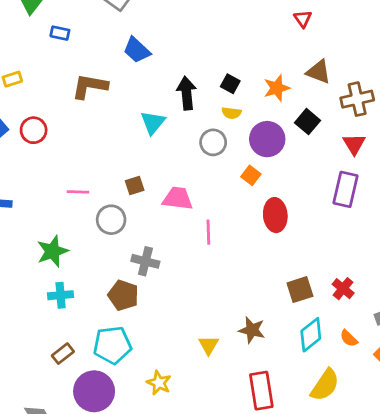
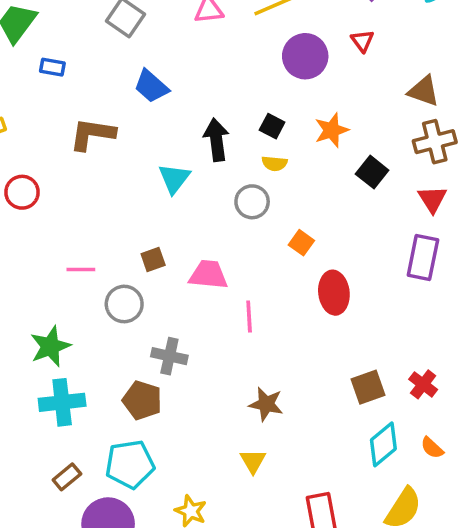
brown triangle: (319, 72) -> (424, 91), moved
purple circle: (267, 139) -> (305, 56), moved
cyan cross: (61, 295) -> (62, 402), size x1.4
brown star: (252, 330) -> (266, 404), moved

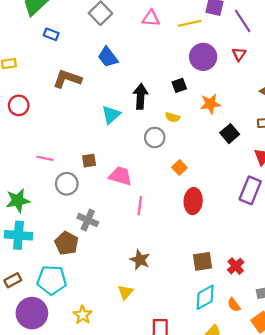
black square: (272, 126) -> (179, 85), moved, turned 32

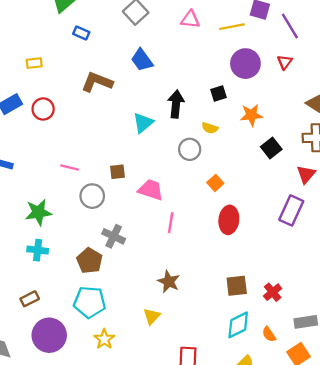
cyan cross: (18, 235) -> (38, 250), size x0.7
cyan pentagon: (52, 280) -> (90, 302), moved

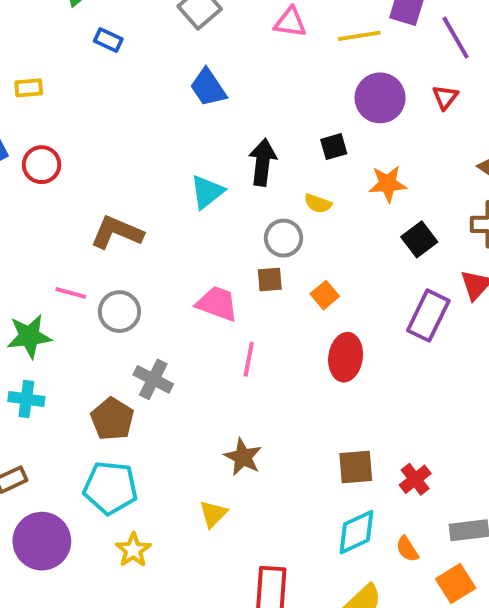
brown L-shape: (97, 82) -> (117, 232), moved
pink line: (69, 167) -> (71, 293), moved
brown square: (117, 172) -> (270, 279), moved
purple rectangle: (291, 210) -> (428, 316), moved

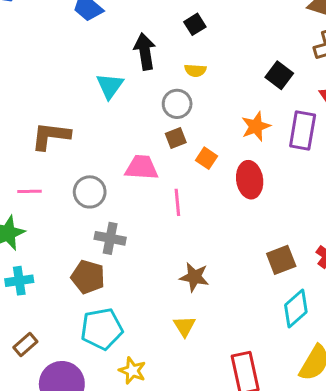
orange star: (388, 184) -> (256, 126), moved
orange square: (325, 295) -> (206, 158), moved
gray circle: (119, 312) -> (90, 192), moved

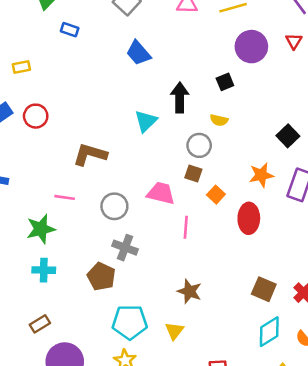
brown square: (176, 138) -> (193, 173), turned 30
brown square: (281, 260) -> (264, 289), turned 35
cyan pentagon: (102, 329) -> (130, 322), moved

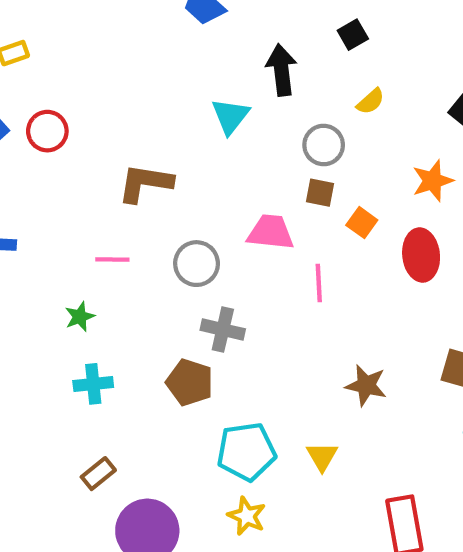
yellow semicircle: (219, 120) -> (371, 101), moved, turned -48
green star: (41, 229) -> (80, 317), size x0.6
brown star: (189, 291) -> (366, 385), moved

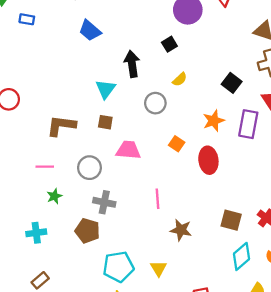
brown square: (320, 193) -> (105, 122), moved
pink line: (319, 283) -> (158, 199), moved
green star: (80, 317) -> (54, 196), moved

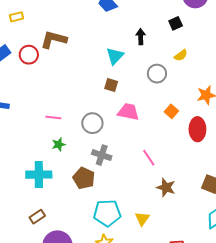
black arrow: (132, 64) -> (141, 37), size x0.7
brown L-shape: (61, 126) -> (54, 39), moved
pink line: (158, 199) -> (149, 158), turned -36
cyan cross: (36, 233) -> (39, 175), size x1.4

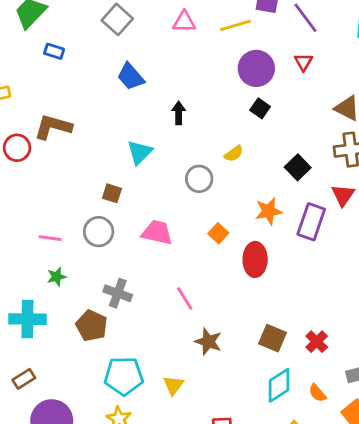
black square: (176, 23) -> (260, 108), moved, turned -32
black arrow: (141, 37) -> (179, 113), moved
brown square: (111, 85) -> (112, 193), moved
gray circle: (92, 123) -> (99, 232), moved

